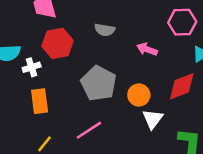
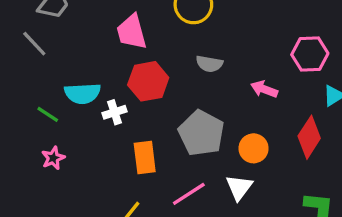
red diamond: (182, 86) -> (309, 137), turned -36
orange rectangle: (40, 101) -> (145, 158), moved
white triangle: (153, 119) -> (239, 187), moved

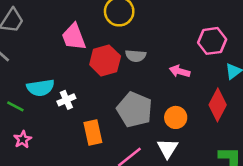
red hexagon: (148, 81) -> (105, 60), moved

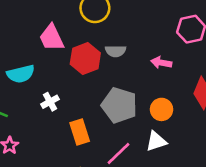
cyan semicircle: (40, 88) -> (21, 74), moved
white triangle: (168, 148) -> (156, 141), turned 45

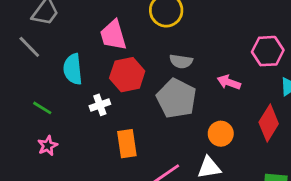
red hexagon: (85, 59) -> (127, 75), moved
cyan semicircle: (21, 74) -> (73, 69), turned 88
gray pentagon: (119, 105) -> (176, 98), moved

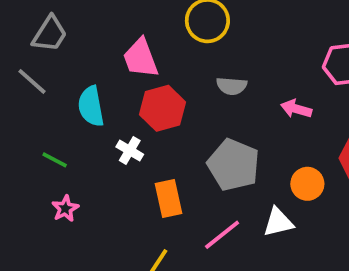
gray pentagon: (176, 98) -> (234, 165), moved
white cross: (100, 105) -> (130, 151), turned -36
orange circle: (221, 134) -> (307, 184), moved

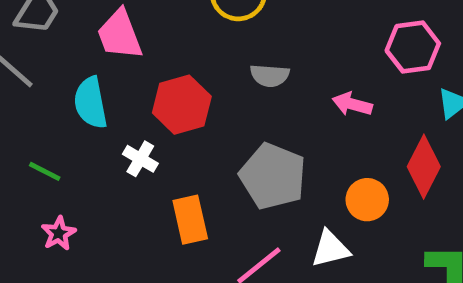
pink trapezoid: (141, 58) -> (120, 35), moved

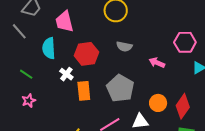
red diamond: (424, 167) -> (183, 106), moved
orange rectangle: (190, 220) -> (84, 91), moved

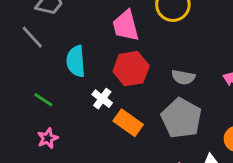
pink trapezoid: (64, 22) -> (126, 26), moved
gray semicircle: (124, 46) -> (183, 77), moved
orange rectangle: (84, 91) -> (128, 123), turned -48

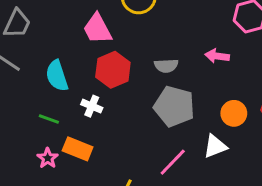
green line: (43, 100) -> (49, 119), moved
orange rectangle: (128, 123) -> (78, 149), moved

